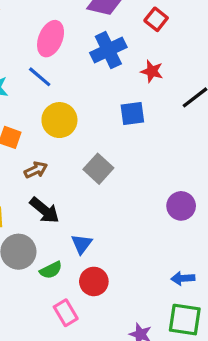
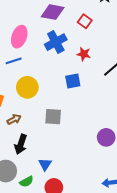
blue line: (40, 77) -> (14, 61), turned -56
gray square: (98, 169) -> (53, 117), turned -36
black arrow: (44, 210) -> (21, 144), turned 72

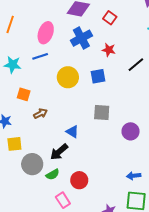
yellow circle: (27, 87) -> (68, 77), moved
gray square: (53, 117) -> (102, 113), moved
black arrow: (21, 144) -> (59, 152), moved, turned 30
blue triangle: (45, 164) -> (72, 132), moved, turned -32

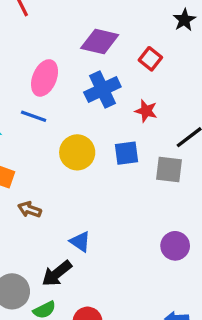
blue line: (40, 56) -> (34, 116), turned 35
gray square: (102, 113) -> (169, 169), moved
brown arrow: (40, 114) -> (30, 210), turned -136

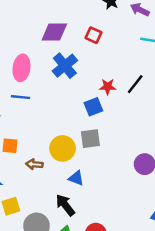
red star: (146, 111) -> (108, 87), moved
yellow circle: (77, 152) -> (63, 148), moved
gray square: (169, 169) -> (90, 139), moved
black arrow: (57, 273) -> (65, 205), turned 105

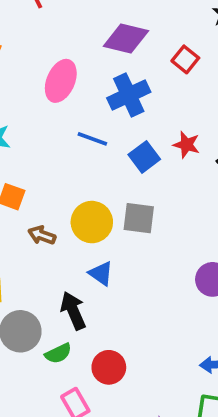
blue line: (21, 97) -> (92, 139), moved
blue square: (93, 107) -> (144, 157), moved, turned -30

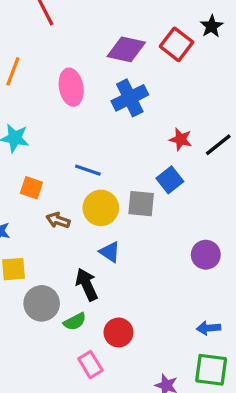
red square: (185, 59) -> (177, 44), moved, size x1.4
pink ellipse: (61, 81) -> (71, 87), turned -32
blue line: (92, 139) -> (88, 170), moved
blue square: (144, 157) -> (170, 180), moved

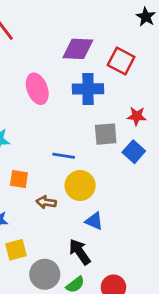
red square: (177, 44) -> (121, 61), moved
blue cross: (130, 98) -> (88, 89), turned 36
gray square: (141, 204) -> (106, 134), moved

